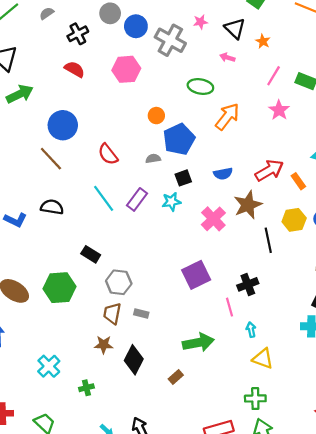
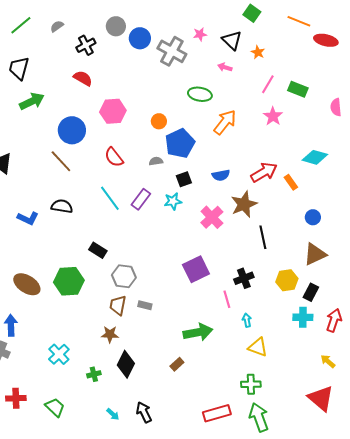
pink hexagon: (126, 69) -> (113, 111), moved
yellow hexagon: (294, 220) -> (287, 280), moved
black diamond: (134, 360) -> (126, 364), moved

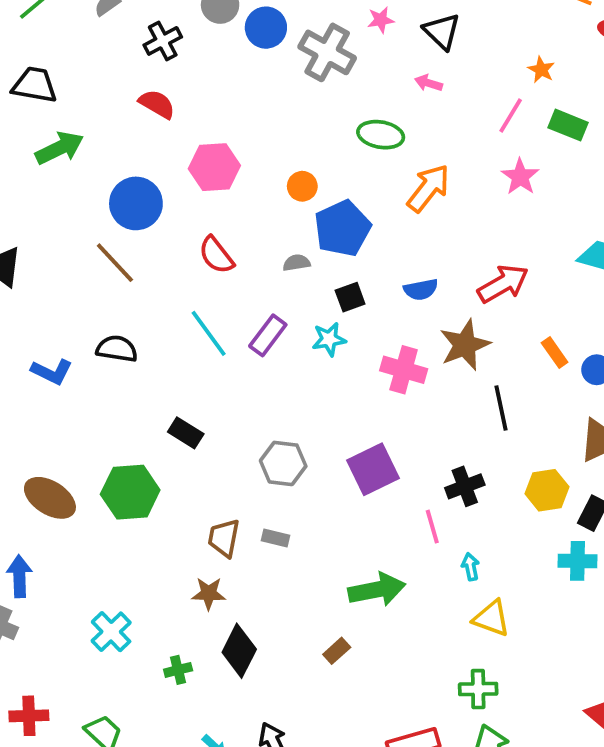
orange star: (258, 52) -> (541, 70), moved
black trapezoid: (19, 68) -> (35, 85), turned 85
orange rectangle: (291, 182) -> (555, 353), moved
pink cross: (212, 217) -> (404, 370), turned -30
gray hexagon: (124, 276) -> (283, 463), moved

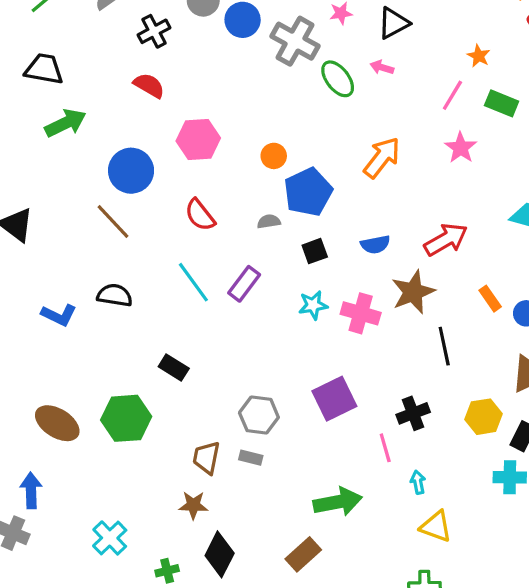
black triangle: (442, 31) -> (393, 23), turned 48
green ellipse: (381, 135) -> (338, 79), moved, turned 42
cyan star: (329, 339) -> (313, 305), moved
gray hexagon: (283, 463) -> (259, 415), moved
brown rectangle: (337, 651) -> (303, 554), size x1.5

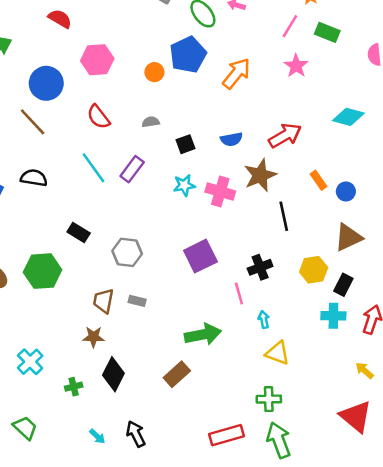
blue pentagon: (308, 192) -> (188, 55), moved
gray hexagon: (259, 415) -> (127, 252), moved

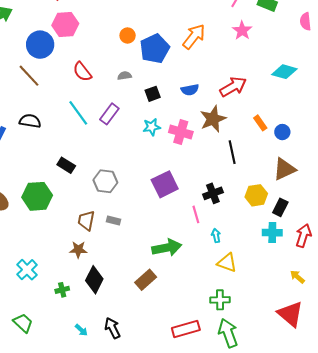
blue pentagon: (188, 55) -> (155, 49), moved
pink hexagon: (97, 60) -> (65, 24), moved

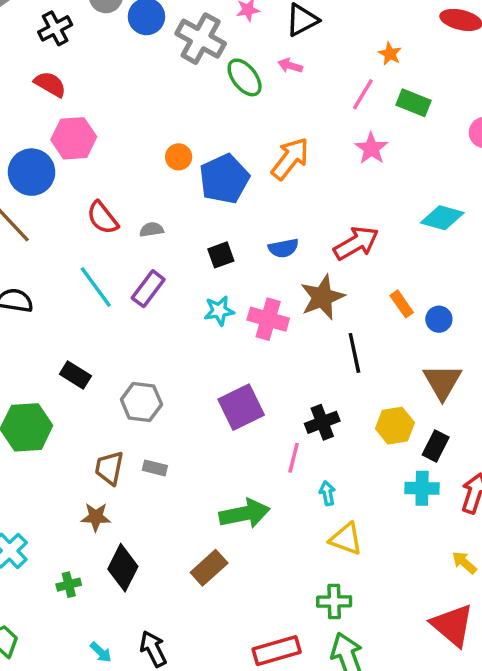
gray semicircle: (125, 76) -> (152, 230), moved
brown triangle: (284, 169) -> (442, 382), turned -35
pink line: (196, 214) -> (294, 458), turned 30

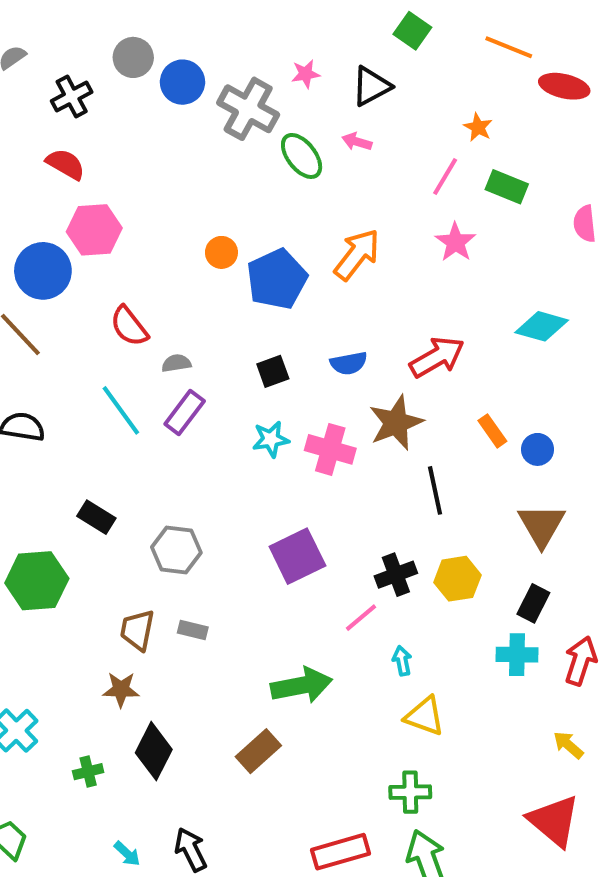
gray semicircle: (152, 230) -> (176, 363), moved
yellow hexagon: (395, 426) -> (457, 579), moved
pink line: (294, 458) -> (361, 618), turned 36

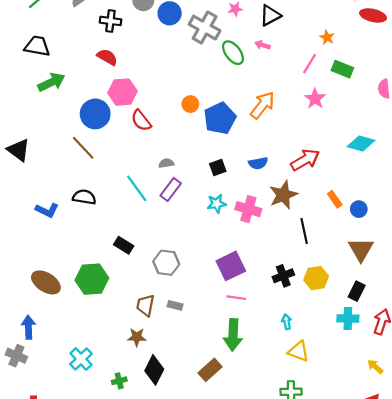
black cross: (72, 96) -> (110, 21), turned 35
red semicircle: (129, 326) -> (141, 120), moved
pink line: (361, 618) -> (236, 298), moved, turned 48
green arrow: (302, 685) -> (233, 335), turned 104

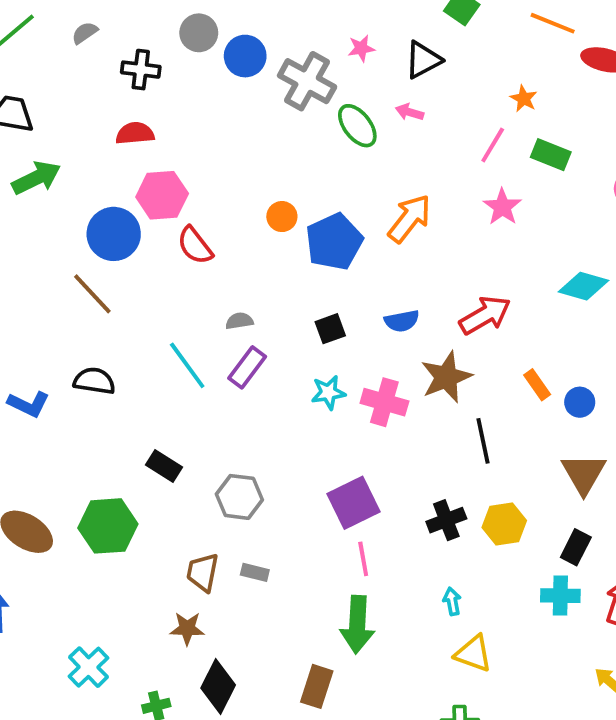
red semicircle: (107, 57) -> (135, 133), turned -35
pink line: (236, 298) -> (363, 559), turned 72
brown rectangle: (210, 370) -> (317, 686), turned -30

